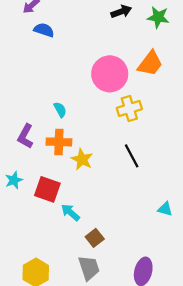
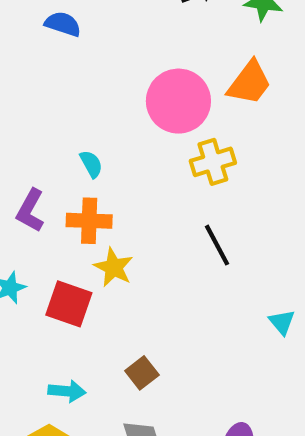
yellow star: (82, 159) -> (114, 267), moved
cyan triangle: (165, 209) -> (282, 322), moved, turned 35
cyan arrow: (70, 212) -> (67, 391), moved, turned 144
brown square: (95, 238) -> (142, 373), moved

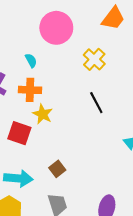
pink circle: (178, 101) -> (56, 28), moved
yellow cross: (213, 162) -> (94, 59), turned -30
cyan arrow: (67, 391) -> (18, 178), size x1.5

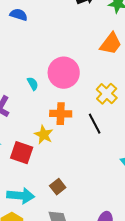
pink circle: (56, 28) -> (64, 73), moved
yellow cross: (94, 59) -> (107, 94), moved
orange cross: (30, 90) -> (61, 114), moved

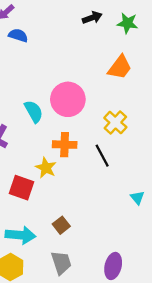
cyan semicircle: (33, 84) -> (34, 111), size x1.5

